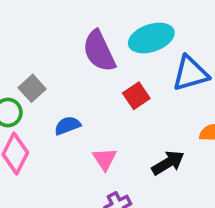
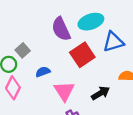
red square: (136, 96) -> (82, 55), size x1.6
pink triangle: (105, 159) -> (64, 91), size x1.5

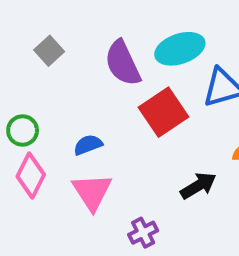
gray square: (23, 50) -> (49, 51), moved
pink triangle: (64, 91) -> (92, 192), moved

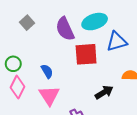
red square: (164, 112) -> (86, 54), turned 30
blue semicircle: (88, 145) -> (47, 71), turned 80

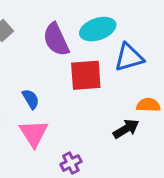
black arrow: (104, 92) -> (126, 129), moved

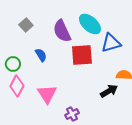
cyan ellipse: (98, 29) -> (90, 24), turned 60
blue semicircle: (31, 99) -> (41, 55), moved

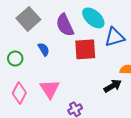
gray square: (26, 25) -> (28, 19), size x1.6
pink diamond: (17, 86) -> (19, 93), moved

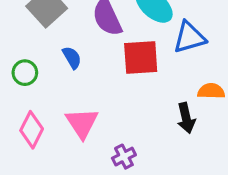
black arrow: (113, 86) -> (186, 118), turned 108

